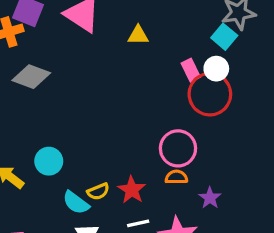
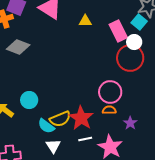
pink rectangle: (191, 70) -> (118, 31), moved, size x1.5
red star: (132, 190) -> (81, 118), size x1.4
yellow semicircle: (98, 191) -> (60, 119), size x1.5

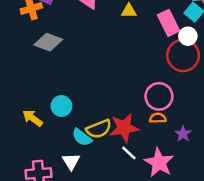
red star: (81, 118) -> (124, 128), turned 30
white line: (85, 139) -> (129, 153), turned 56
white triangle: (53, 146) -> (71, 161), moved

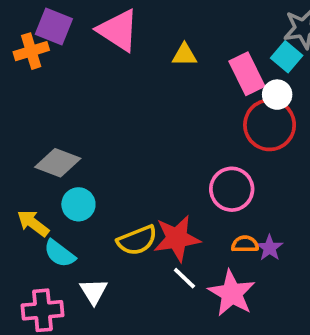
gray diamond: (48, 42) -> (58, 163), moved
orange semicircle: (158, 118) -> (245, 244), moved
cyan semicircle: (82, 137) -> (60, 254), moved

